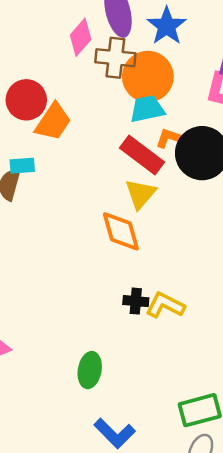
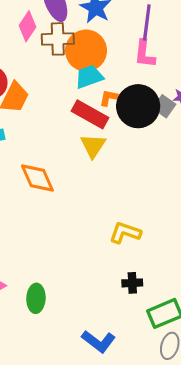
orange diamond: (121, 231) -> (37, 178), moved
black cross: (136, 301) -> (132, 283), moved
green ellipse: (90, 370) -> (36, 298), moved

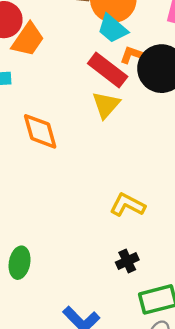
cyan trapezoid: (89, 77) -> (113, 29), turned -128
black cross: (132, 283) -> (127, 261), turned -30

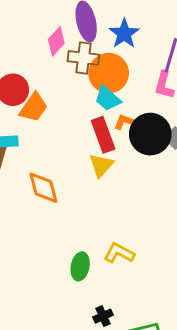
red rectangle: (108, 70) -> (103, 135), turned 32
black cross: (127, 261) -> (103, 316), moved
green ellipse: (20, 263) -> (80, 266), moved

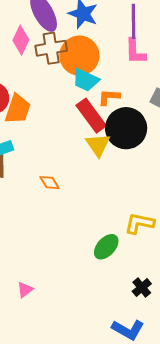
black circle: (150, 134) -> (126, 128), moved
orange diamond: (43, 188) -> (49, 183), size x0.6
green ellipse: (80, 266) -> (106, 247), turned 48

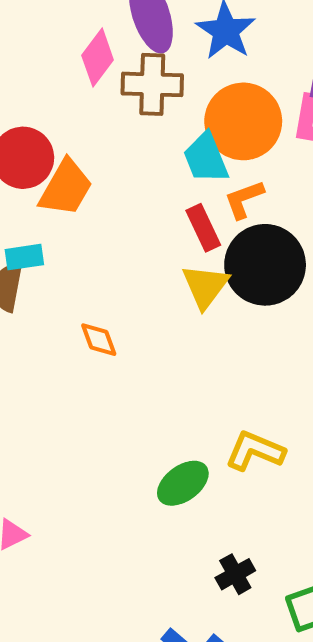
orange circle: (79, 56) -> (243, 121), moved
cyan trapezoid: (86, 80) -> (206, 158), turned 32
orange L-shape: (109, 97) -> (244, 199), turned -35
red rectangle: (91, 116) -> (203, 228), size x0.7

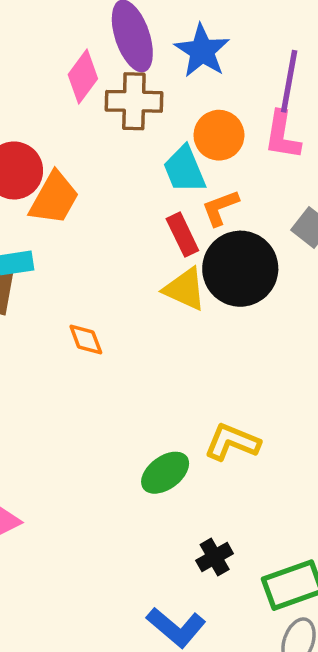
orange circle: (243, 121) -> (219, 135), size x0.7
yellow triangle: (205, 286) -> (185, 289), turned -42

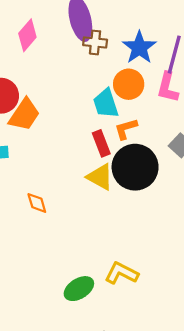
blue star: (202, 51) -> (139, 47), moved
pink diamond: (83, 77) -> (27, 35), moved
brown cross: (134, 101) -> (95, 42), moved, size x0.7

